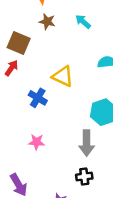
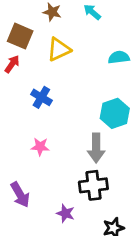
yellow triangle: (63, 76) -> (59, 49), moved, turned -50
black cross: (84, 177) -> (93, 185), size x1.5

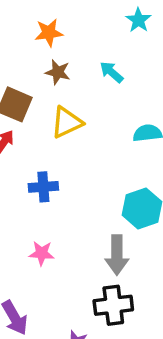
blue cross: (41, 97) -> (43, 187), turned -35

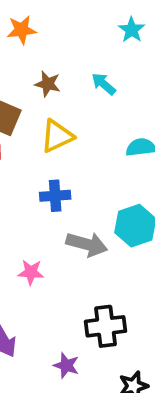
orange star: (49, 33) -> (22, 30), moved
blue cross: (43, 187) -> (55, 196), moved
gray arrow: (117, 255) -> (87, 244), moved, turned -75

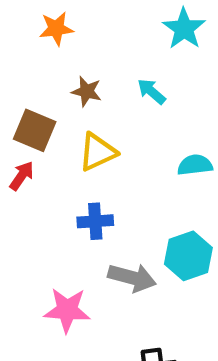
cyan star: (132, 30) -> (184, 29), size x1.4
pink star: (31, 272) -> (67, 310), size x1.5

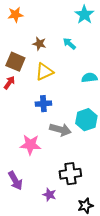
orange star: (56, 29) -> (15, 15), moved

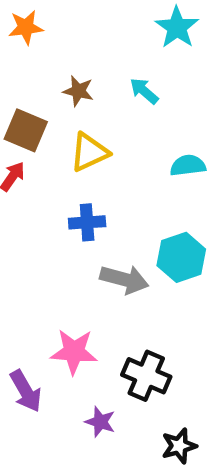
pink star: (30, 145) -> (74, 352), moved
black cross: (70, 174) -> (146, 376), turned 30

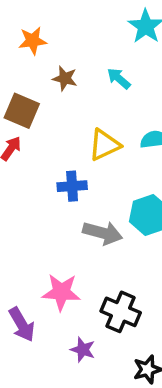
orange star: (26, 27) -> (33, 41), moved
yellow triangle: (89, 152) -> (104, 145), moved

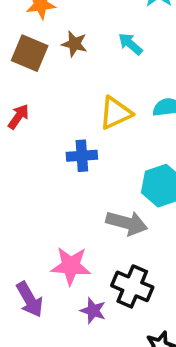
brown square: (22, 111) -> (30, 53), moved
gray arrow: (103, 233) -> (127, 223), moved
purple star: (83, 350) -> (93, 311), moved

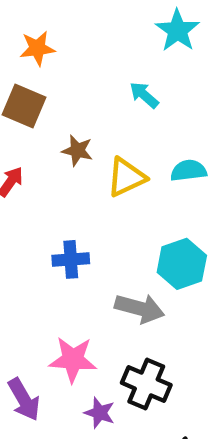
brown star: (74, 44) -> (77, 151), moved
blue cross: (82, 156) -> (71, 259), moved

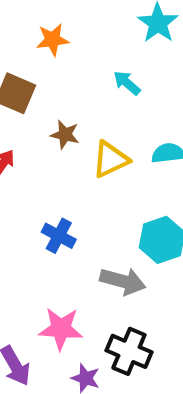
orange star: (37, 48) -> (53, 40), moved
blue cross: (71, 259) -> (59, 236), turned 32

